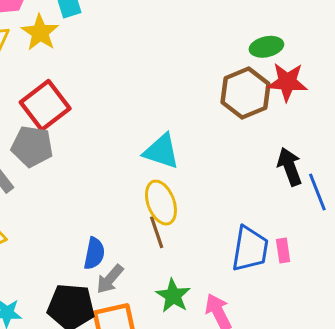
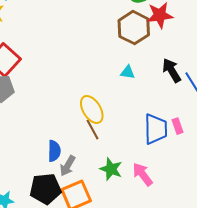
cyan triangle: (161, 151) -> (128, 72), moved, size x0.6

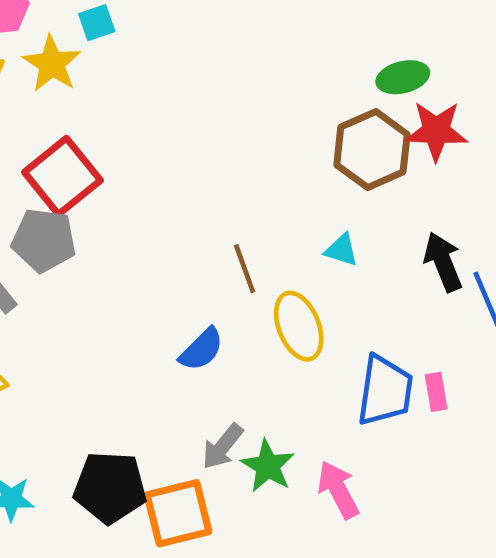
yellow ellipse: (92, 109) -> (299, 326), moved
brown line: (92, 130) -> (245, 269), moved
blue semicircle: (54, 151) -> (201, 349), moved, turned 35
gray arrow: (68, 166) -> (222, 446), moved

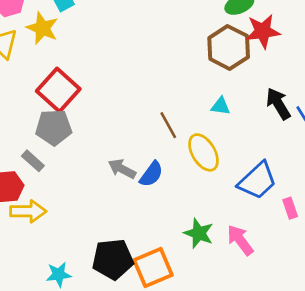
blue trapezoid: (385, 391) -> (257, 181), turned 48
pink rectangle: (436, 392) -> (290, 208), moved
gray arrow: (222, 446) -> (122, 169), moved, turned 88

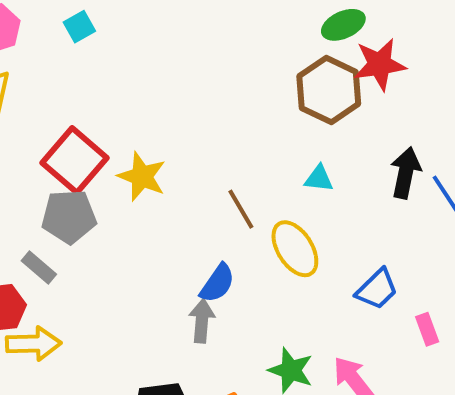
yellow star: (42, 28) -> (142, 177), moved
black arrow: (278, 104) -> (406, 173), turned 44
gray arrow: (122, 169) -> (202, 321), moved, turned 68
blue trapezoid: (257, 181) -> (377, 289), size x0.7

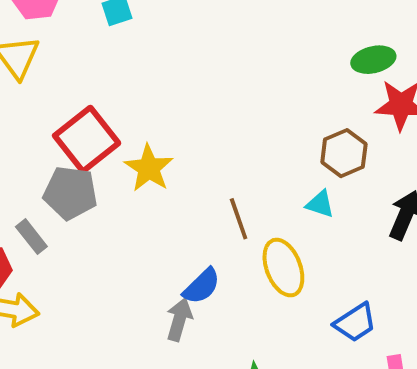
brown hexagon: (329, 90) -> (344, 153), moved, size x0.7

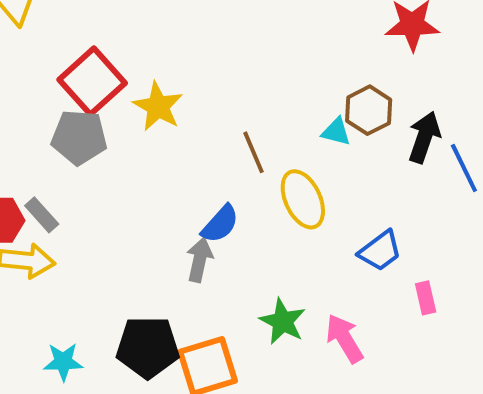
brown hexagon: (344, 153) -> (369, 110), moved
gray rectangle: (31, 237) -> (42, 215), moved

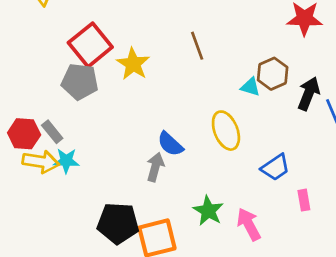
brown line: (253, 152) -> (197, 46), moved
blue semicircle: (220, 224) -> (170, 144), turned 88
cyan star: (63, 362) -> (66, 161), moved

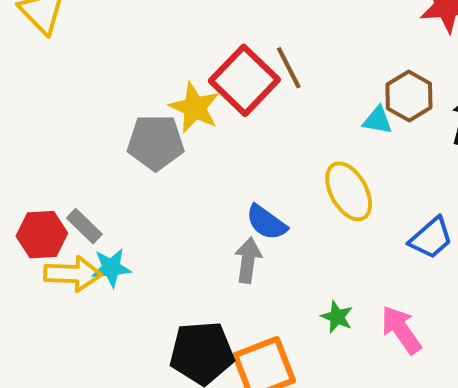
red square: (90, 45) -> (244, 80), moved
gray pentagon: (80, 82) -> (156, 142), moved
green star: (208, 211) -> (337, 317), size x0.7

